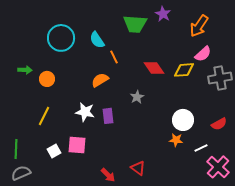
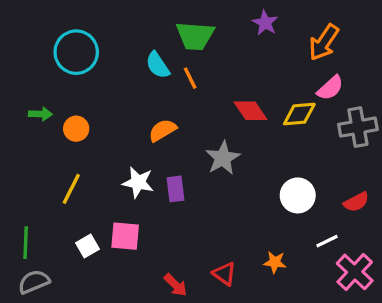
green trapezoid: (135, 24) -> (195, 36), moved
cyan circle: (61, 38) -> (76, 52), moved
orange line: (114, 57) -> (190, 78), moved
gray star: (137, 97) -> (223, 158), size x1.5
orange star: (176, 140) -> (275, 262), moved

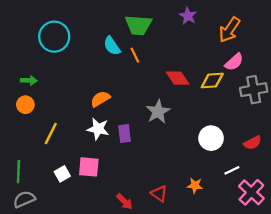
orange circle: (76, 129) -> (25, 105), moved
orange semicircle: (162, 130) -> (100, 99), moved

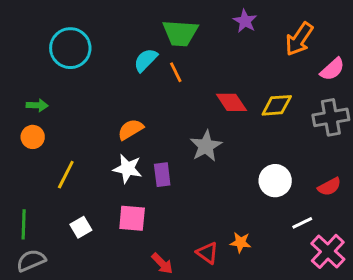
cyan semicircle: (112, 46) -> (146, 60), turned 78
pink semicircle: (234, 62) -> (332, 69), moved
pink square: (89, 167) -> (132, 218), moved
orange star: (195, 185) -> (241, 242), moved

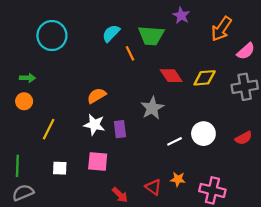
green trapezoid: (180, 33) -> (151, 36), moved
cyan semicircle: (146, 60) -> (111, 33), moved
white line: (302, 223) -> (175, 141), moved
white square: (81, 227) -> (60, 168), turned 32
pink cross: (328, 251) -> (212, 190), moved, turned -30

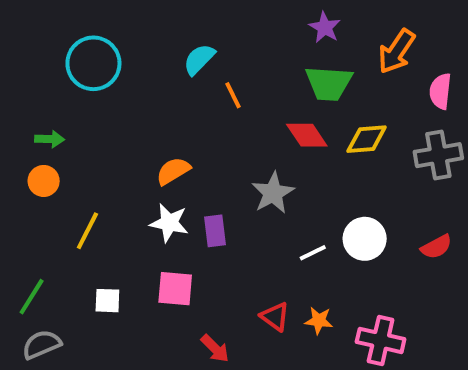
green trapezoid: (151, 36) -> (329, 83), moved
pink semicircle: (246, 51) -> (440, 91), turned 138
green line: (17, 166) -> (32, 297), turned 30
red triangle: (153, 187) -> (275, 317), moved

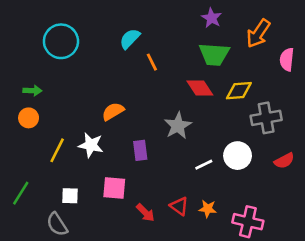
gray cross: (438, 155) -> (266, 118), moved
white star: (169, 223) -> (91, 145), moved
gray semicircle: (42, 344) -> (57, 224), moved, turned -100
red arrow: (215, 348) -> (145, 213), moved

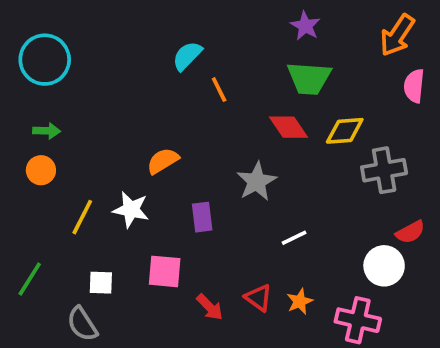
orange arrow: (258, 34) -> (397, 35), moved
cyan circle: (61, 41) -> (45, 60), moved
white circle: (238, 156) -> (384, 266), moved
orange star: (208, 209) -> (300, 301), turned -30

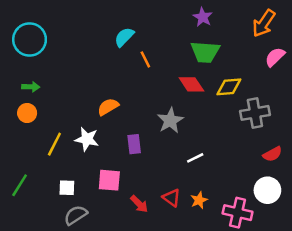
pink semicircle: (414, 86) -> (275, 57), turned 40
white circle: (384, 266) -> (267, 190), moved
gray semicircle: (82, 324) -> (76, 215), moved, turned 90

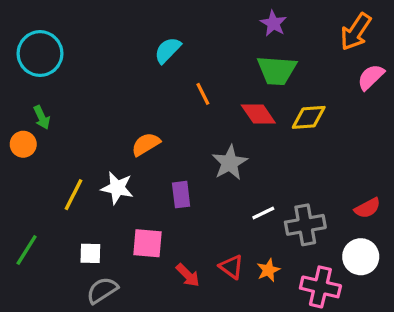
orange line: (145, 59) -> (203, 94), moved
green arrow: (31, 87) -> (42, 117), turned 63
orange circle: (27, 113) -> (23, 144), moved
gray cross: (255, 113) -> (305, 225), moved

